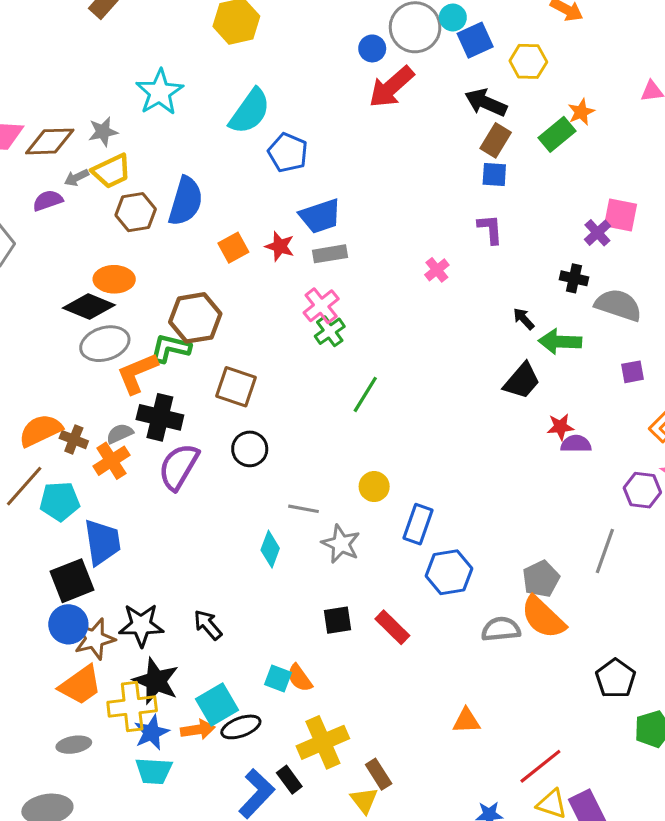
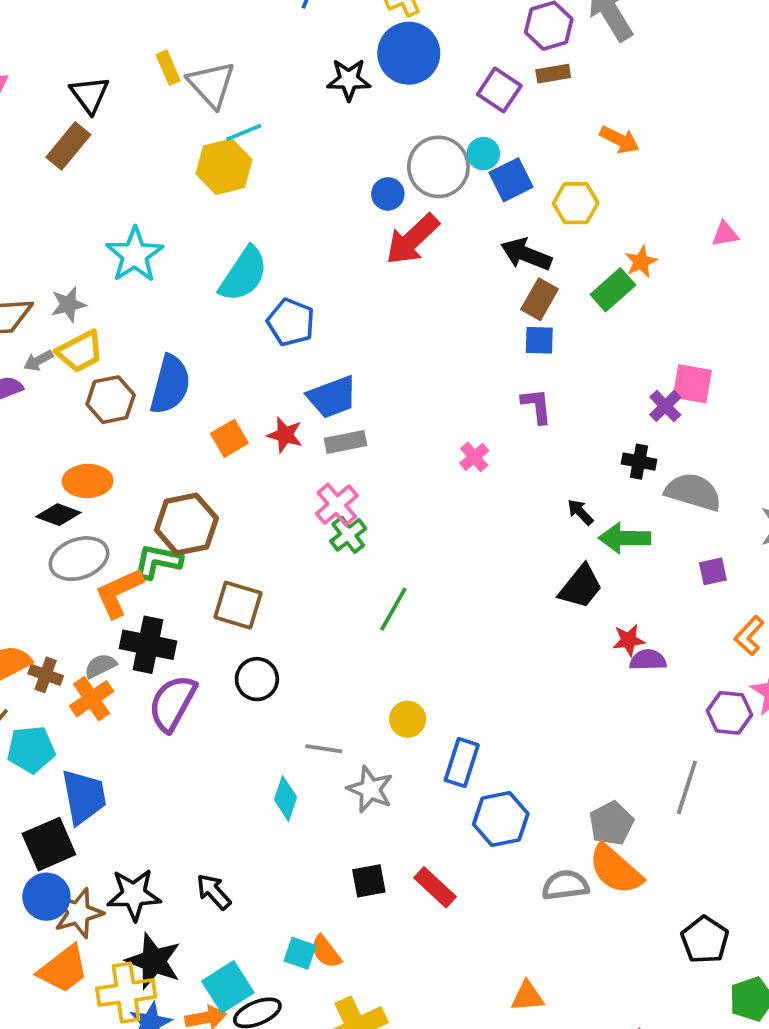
black diamond: (89, 306) -> (58, 515), size x0.7

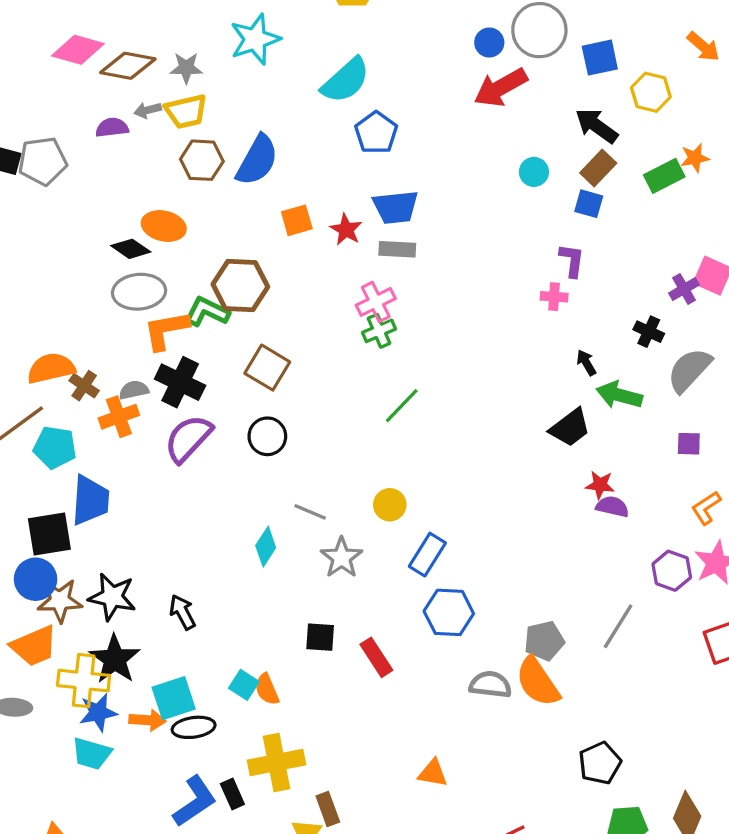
cyan circle: (483, 154) -> (534, 172), moved
pink cross: (474, 457) -> (554, 297), moved, turned 30
gray semicircle: (693, 492) -> (689, 370), turned -78

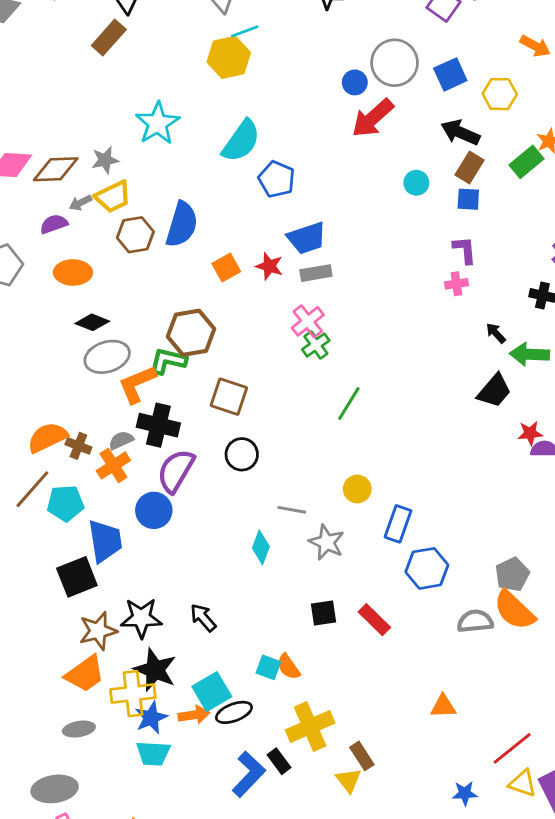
orange ellipse: (164, 226) -> (73, 272), moved
blue circle: (36, 579) -> (154, 510), moved

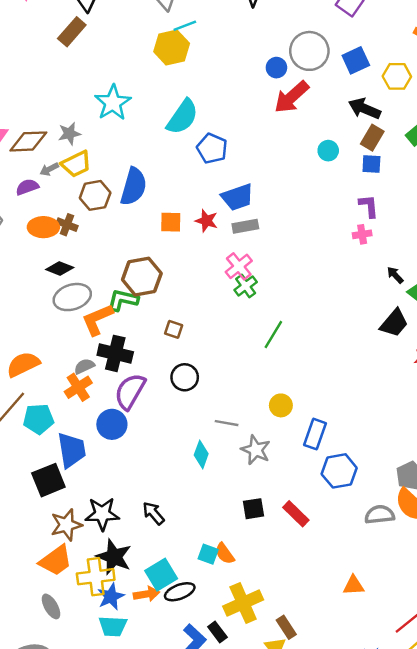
orange square: (226, 268) -> (171, 222), turned 30
brown square: (229, 397) -> (174, 329), size x0.6
brown cross: (78, 446) -> (67, 225), moved
gray ellipse: (79, 729) -> (51, 606), turned 70

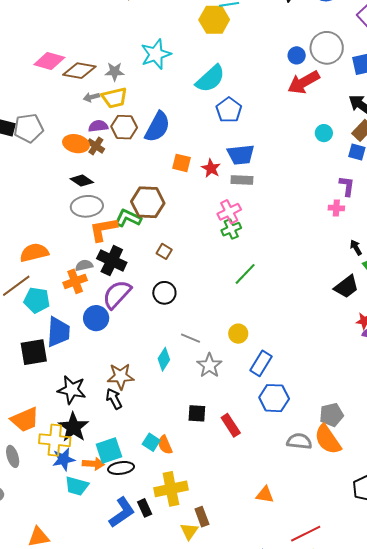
purple semicircle: (27, 187) -> (98, 126), moved
brown star: (66, 525) -> (121, 376), moved
cyan trapezoid: (113, 626) -> (77, 486), moved

